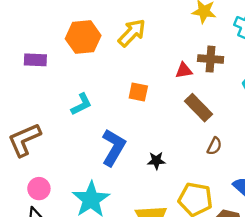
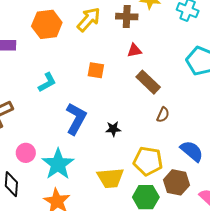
brown cross: (211, 59) -> (127, 17), moved
pink circle: (39, 189) -> (26, 153), moved

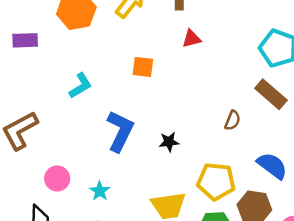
brown rectangle: (148, 82) -> (271, 94), moved
cyan star: (58, 164) -> (100, 191), size x0.5

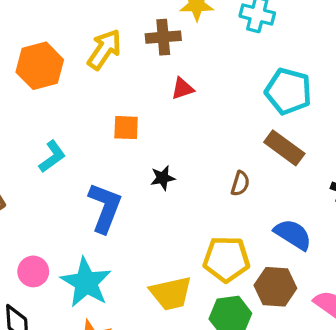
black star: (169, 142) -> (163, 178), moved
cyan star: (100, 191) -> (86, 282), size x2.0

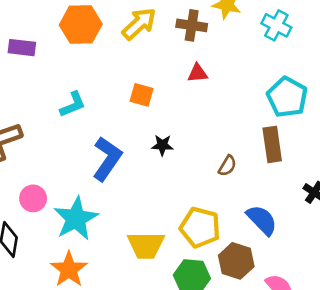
brown rectangle: (284, 148) -> (272, 144), turned 32

